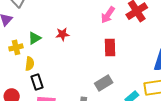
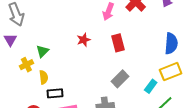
red star: (62, 34) -> (84, 40), moved
black rectangle: (37, 82) -> (55, 93), turned -63

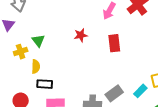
green triangle: (42, 51) -> (38, 41), turned -32
gray rectangle: (120, 79) -> (114, 93), moved

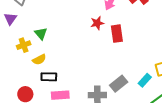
red star: (81, 35) -> (97, 23), moved
yellow semicircle: (36, 66) -> (39, 60), turned 64

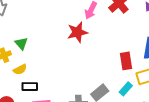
red star: (97, 23) -> (77, 32), size x1.5
red rectangle: (117, 34) -> (126, 61), moved

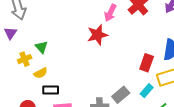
red rectangle: (126, 61) -> (147, 63), turned 30

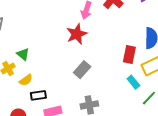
cyan rectangle: (147, 91) -> (133, 82), turned -72
gray rectangle: (121, 95) -> (82, 70), moved

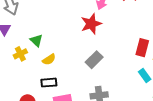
yellow semicircle: (26, 80) -> (49, 59), moved

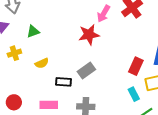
green triangle: (36, 40) -> (33, 32), moved, turned 48
black rectangle: (49, 83) -> (63, 82), moved

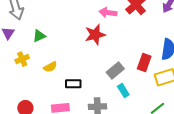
pink arrow: (104, 14) -> (108, 13), turned 72
gray rectangle: (86, 71) -> (115, 71), moved
cyan rectangle: (134, 94) -> (123, 91), moved

